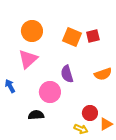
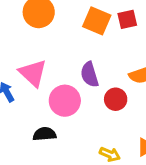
pink triangle: (28, 59) -> (33, 73), moved, turned -35
red circle: (90, 113) -> (116, 99), moved

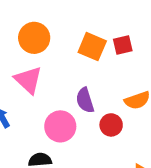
pink triangle: (33, 73) -> (28, 80), moved

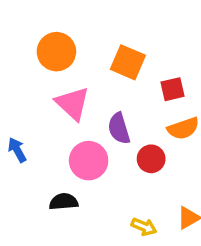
red square: (123, 45) -> (173, 89), moved
pink triangle: (28, 80) -> (73, 103), moved

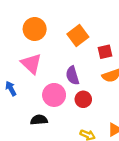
orange square: (128, 62) -> (78, 35), turned 30
pink triangle: (73, 103) -> (31, 64), moved
red circle: (151, 159) -> (83, 99), moved

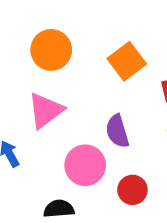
pink triangle: (31, 64) -> (45, 110), turned 40
red circle: (83, 99) -> (132, 190), moved

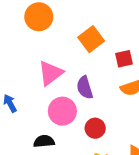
orange circle: (51, 50) -> (39, 17), moved
pink triangle: (45, 110) -> (51, 73), moved

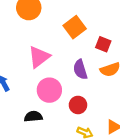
red square: (124, 59) -> (103, 44), turned 35
purple semicircle: (85, 88) -> (80, 69), moved

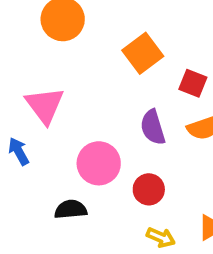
pink triangle: (39, 57) -> (45, 105), moved, turned -30

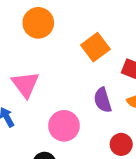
red circle: (149, 189) -> (121, 144), moved

